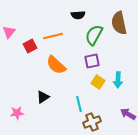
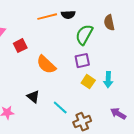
brown semicircle: (119, 23) -> (109, 23), size x0.7
orange line: (53, 36) -> (47, 17), moved
black triangle: (43, 97) -> (33, 97), turned -48
cyan line: (79, 104) -> (60, 108), moved, turned -35

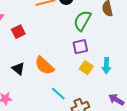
orange semicircle: (46, 65) -> (44, 66), moved
black triangle: (33, 97) -> (18, 69), moved

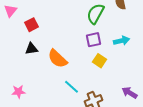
cyan arrow: (106, 66) -> (122, 41), moved, turned -105
black triangle: (18, 69) -> (32, 49), moved, turned -48

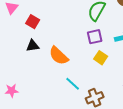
red square: (32, 25) -> (33, 22), turned -32
pink star: (18, 92) -> (12, 91), moved

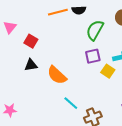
yellow square: (101, 58) -> (108, 71), moved

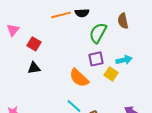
orange semicircle: (57, 75) -> (79, 78), moved

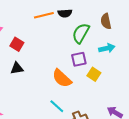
cyan arrow: (124, 60) -> (107, 48), moved

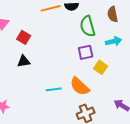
green semicircle: (81, 33) -> (88, 26), turned -45
orange semicircle: (62, 78) -> (80, 86), moved
cyan line: (57, 106) -> (54, 89), moved, turned -49

